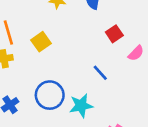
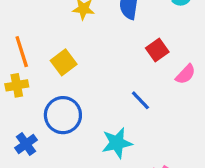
blue circle: (50, 95) -> (63, 115), moved

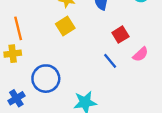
yellow square: (64, 62) -> (65, 26), moved
blue line: (140, 100) -> (110, 61), moved

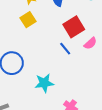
red square: (120, 35) -> (74, 27), size x1.5

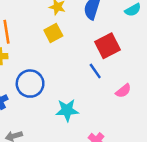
pink semicircle: (90, 43) -> (123, 91), moved

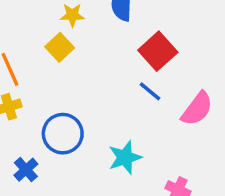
yellow square: (53, 33) -> (60, 47), moved
pink semicircle: (123, 91) -> (197, 109), size x1.5

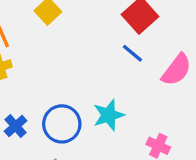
blue circle: (63, 134) -> (62, 124), moved

